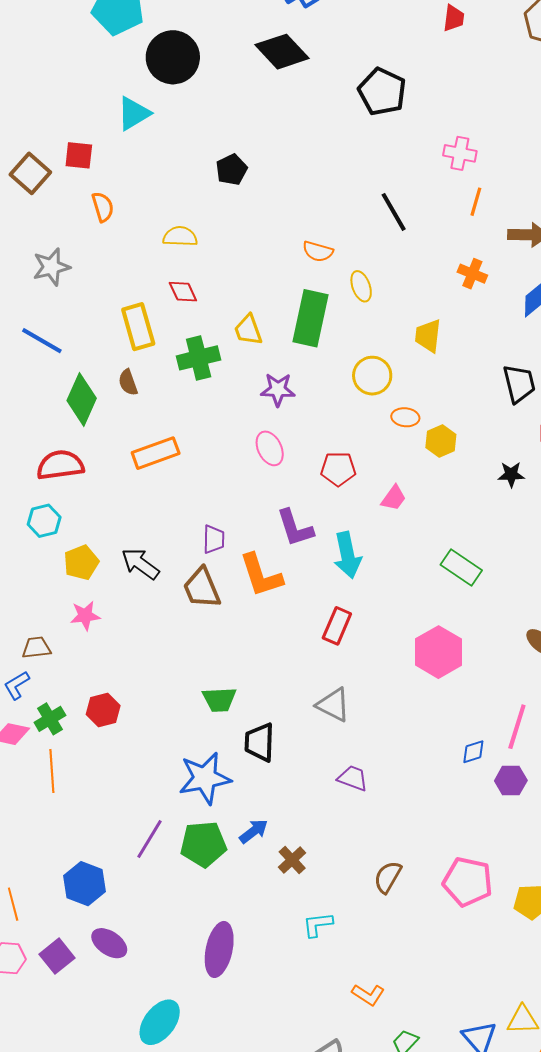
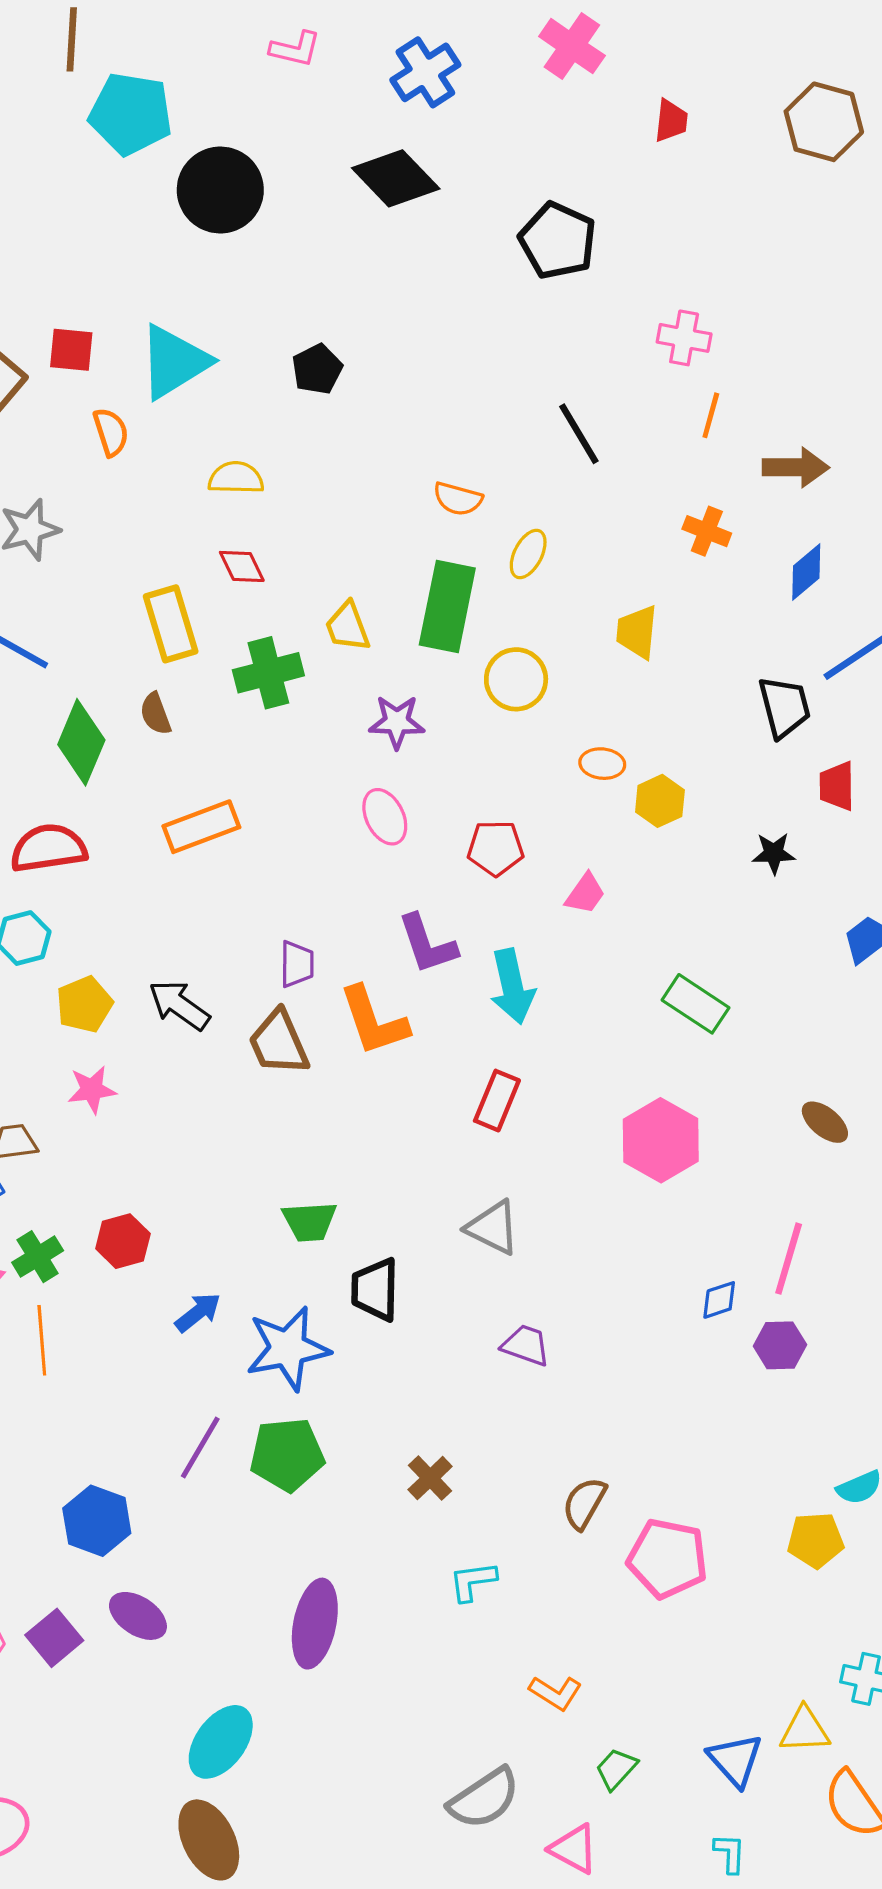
cyan triangle: (134, 114) -> (174, 362), moved, size x1.4
yellow ellipse: (361, 286) -> (528, 554), turned 48
yellow circle: (372, 376) -> (516, 679), moved
blue arrow: (254, 831) -> (198, 1312), moved
pink pentagon: (468, 882) -> (667, 1558), moved

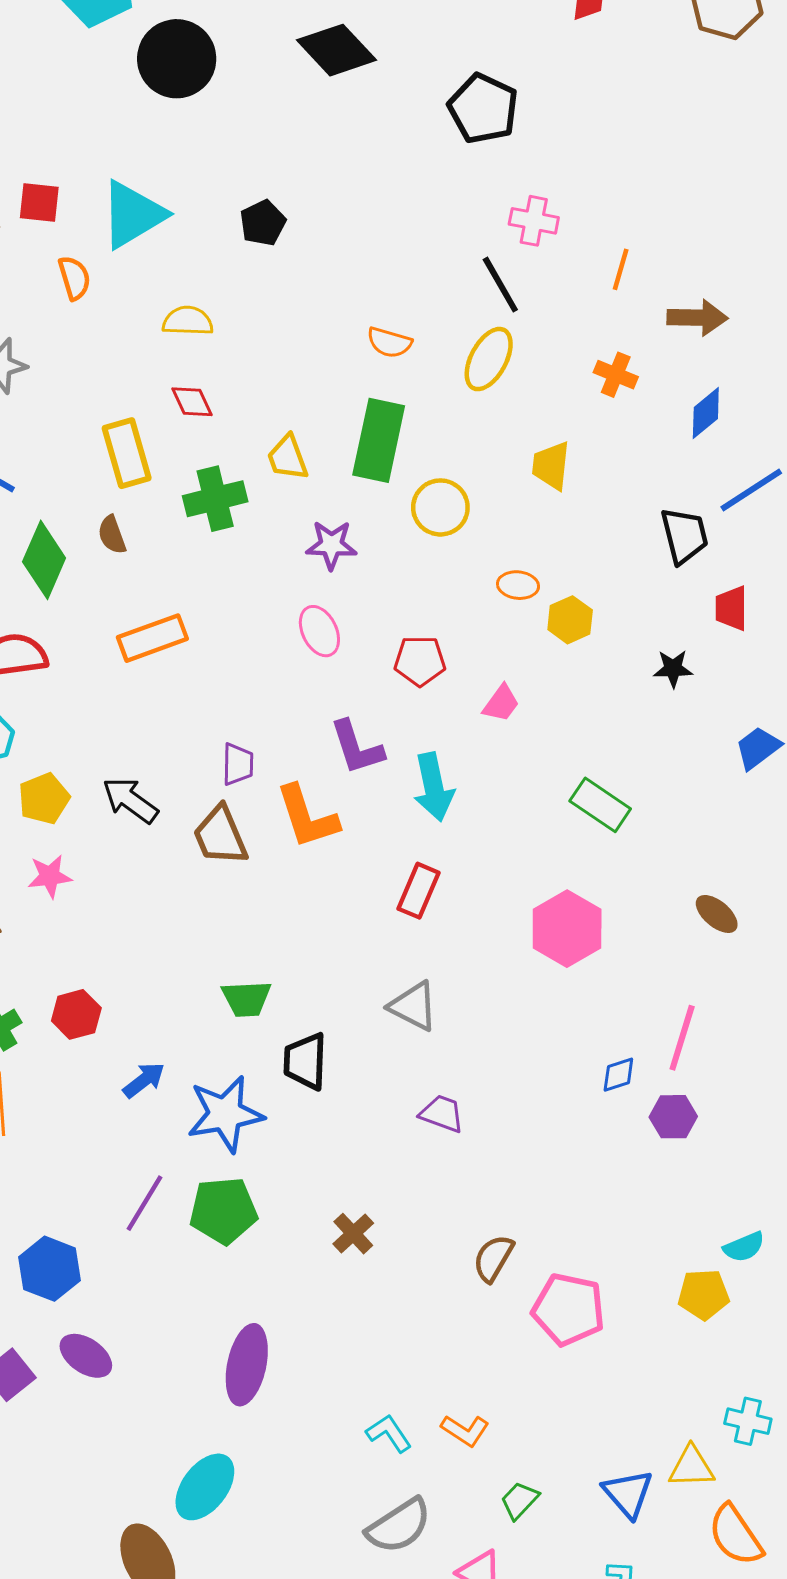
pink cross: (684, 338) -> (534, 221), moved
yellow ellipse: (528, 554) -> (489, 359), moved, size x1.4
cyan L-shape: (473, 1581) -> (389, 1433), moved, turned 63
cyan ellipse: (221, 1742) -> (205, 1487), moved

